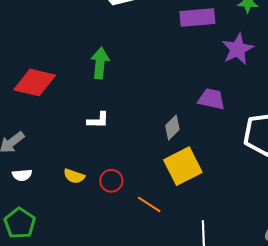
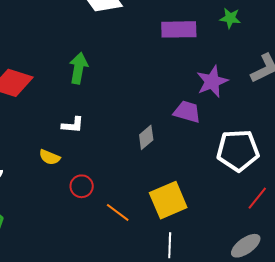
purple star: (238, 49) -> (212, 82), moved
yellow square: (183, 166) -> (168, 200), moved
yellow semicircle: (74, 176) -> (50, 157), moved

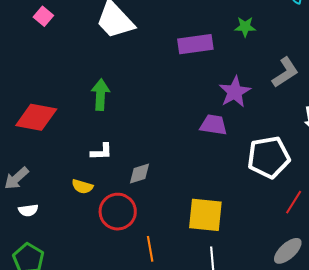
gray diamond: (146, 137) -> (139, 174), moved, turned 30
red circle: (82, 186) -> (118, 212), size x1.6
yellow square: (168, 200) -> (205, 215), turned 36
orange line: (118, 212) -> (150, 249), moved, turned 50

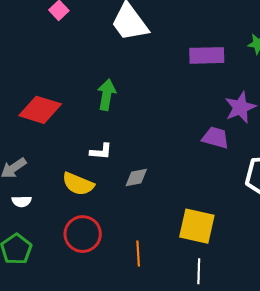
yellow semicircle: (82, 187) -> (78, 184), size x1.5
red circle: (118, 212) -> (83, 234), moved

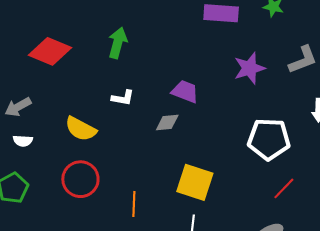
purple trapezoid: (215, 138) -> (185, 91), moved
white L-shape: (101, 152) -> (123, 98), moved
gray diamond: (136, 177) -> (167, 122), moved

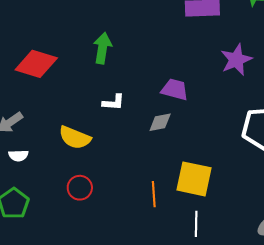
red circle: (80, 179) -> (80, 188), size x0.7
orange line: (134, 204) -> (154, 194), moved

